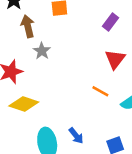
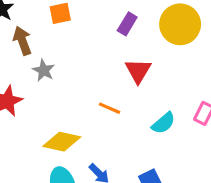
orange line: (100, 91) -> (110, 108), moved
yellow diamond: (24, 104) -> (62, 142), moved

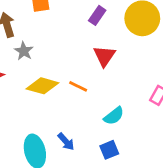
cyan semicircle: (163, 123) -> (114, 116), moved
yellow diamond: (62, 142) -> (42, 86), moved

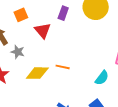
red triangle: (104, 56) -> (43, 31), moved
cyan semicircle: (114, 116) -> (102, 78), moved

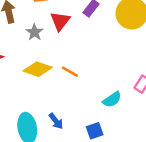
gray star: (18, 52) -> (34, 32), moved

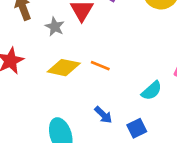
blue arrow: (56, 121) -> (103, 115), moved

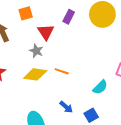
gray star: (55, 27) -> (36, 51), moved

